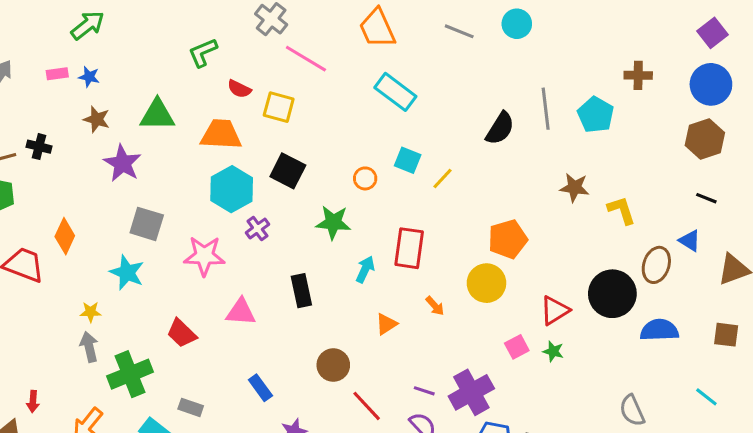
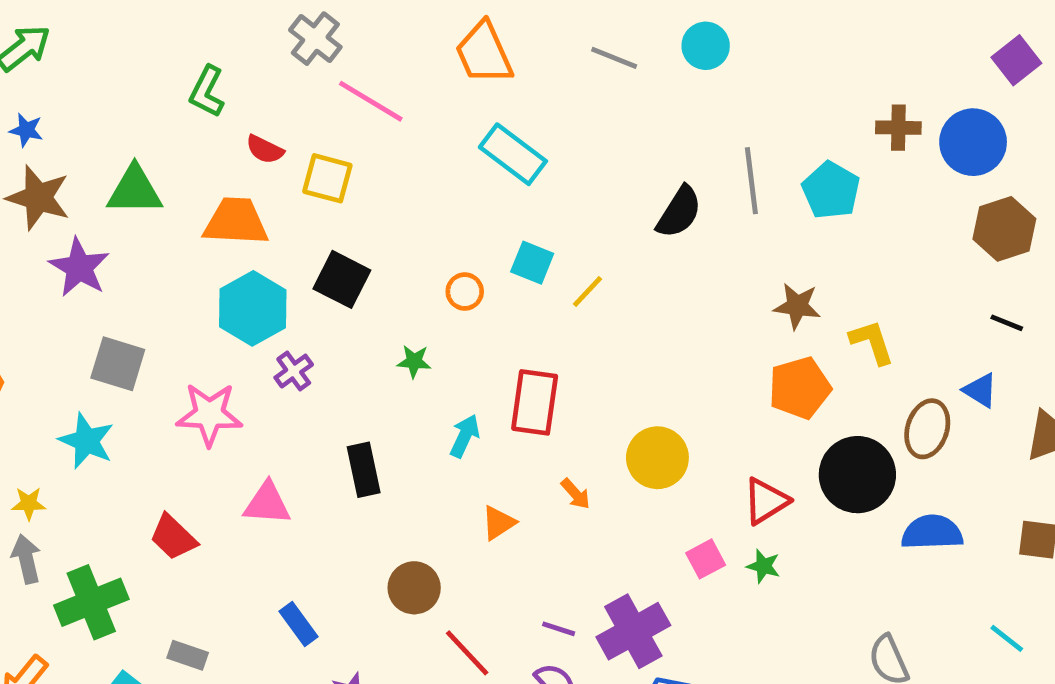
green L-shape: (203, 53) -> (207, 92), turned -40
blue circle: (711, 84) -> (973, 142), moved
brown star: (97, 119) -> (38, 198), size x1.5
green star: (333, 222) -> (414, 361), size x0.6
orange pentagon: (508, 239) -> (800, 388), moved

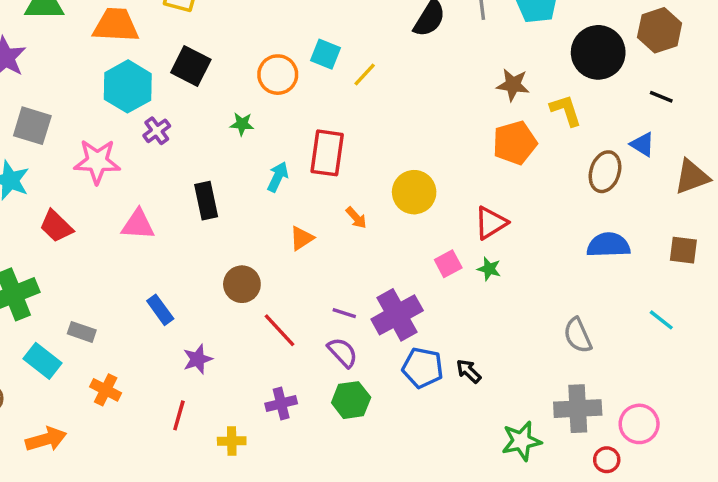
orange circle: (465, 292) -> (278, 75), size x1.5
black circle: (857, 475) -> (598, 52), moved
red trapezoid: (173, 537) -> (56, 226), moved

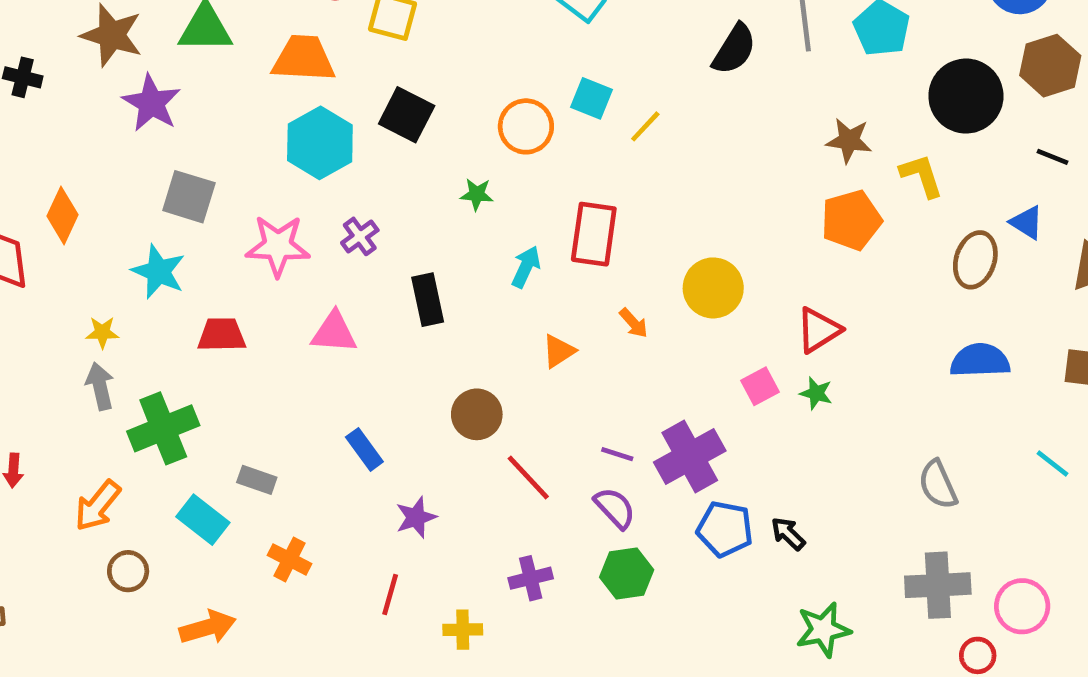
purple cross: (157, 131) -> (360, 236), moved
red trapezoid: (56, 226) -> (222, 335), turned 135
green star: (521, 441) -> (823, 630), moved

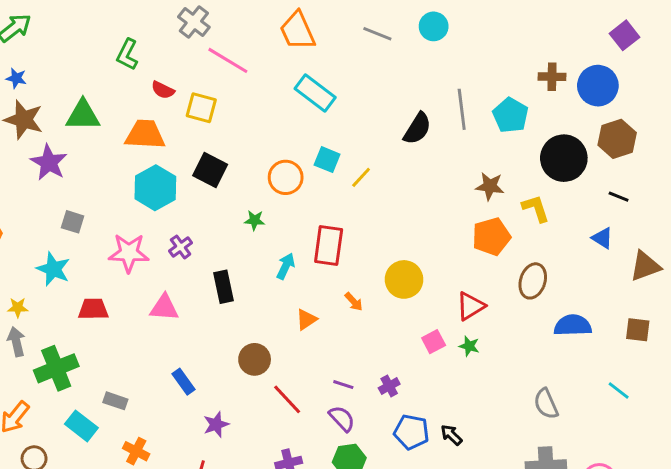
gray square: (189, 197) -> (73, 222), size x0.7
brown ellipse: (975, 260) -> (533, 281), moved
purple cross: (690, 456) -> (389, 386), size x0.5

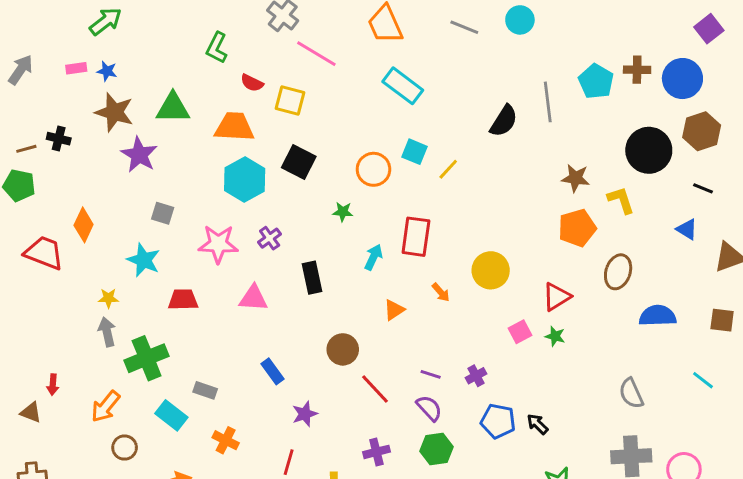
cyan pentagon: (511, 115) -> (596, 81), moved

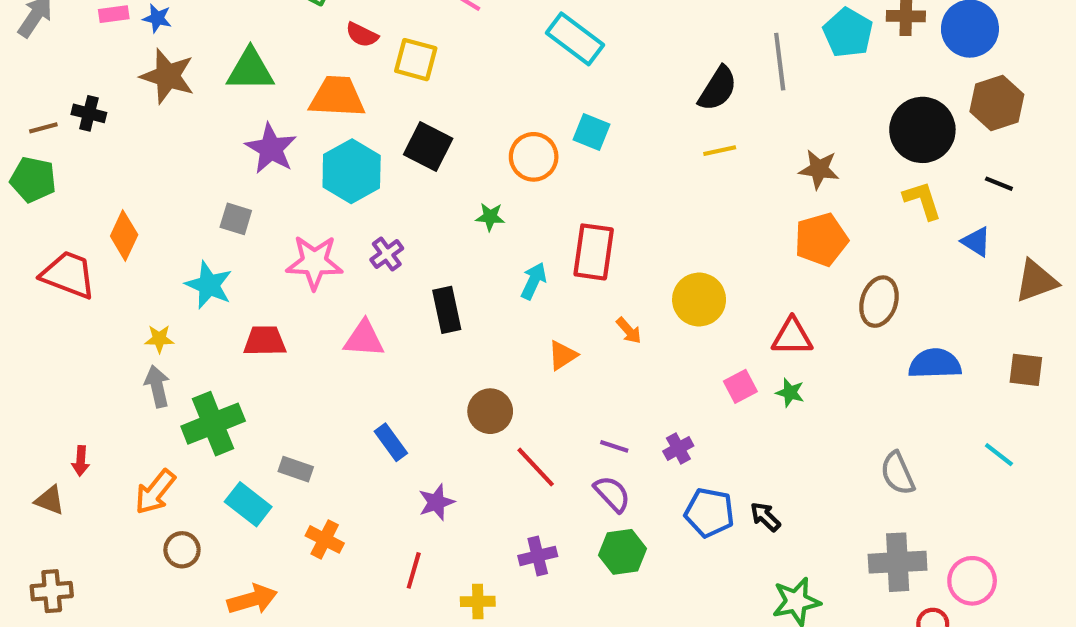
purple star: (139, 155) -> (271, 149), moved
yellow line: (448, 169) -> (720, 151), moved, turned 35
yellow L-shape: (621, 200) -> (922, 200), moved
red triangle: (557, 297) -> (792, 337), turned 32

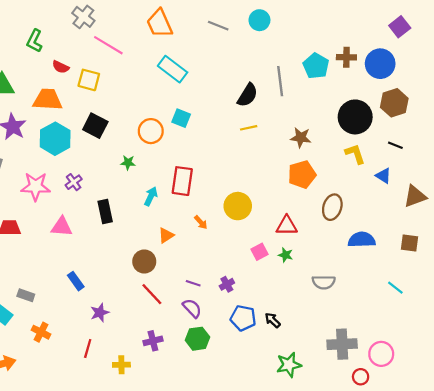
brown circle: (490, 411) -> (144, 262), moved
gray semicircle: (898, 473) -> (324, 282), moved, turned -65

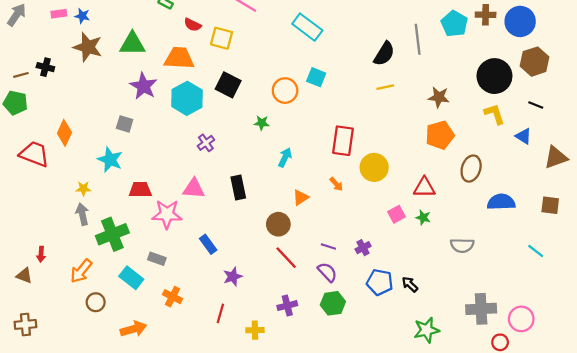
red rectangle: (182, 181) -> (343, 141), moved
pink star: (36, 186) -> (167, 214), moved
black rectangle: (105, 212) -> (238, 187), moved

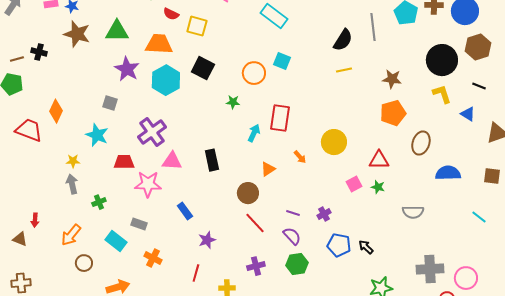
red rectangle: (343, 141) -> (280, 118), moved
purple cross: (206, 143) -> (152, 132), moved, size x1.8
green cross: (112, 234) -> (99, 202), size x0.5

